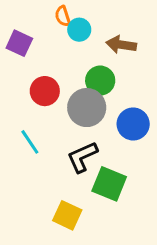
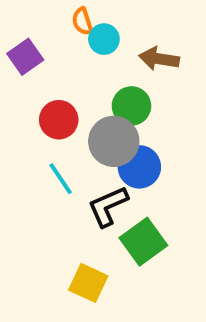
purple square: (19, 43) -> (25, 57), turned 30
blue circle: (133, 124) -> (139, 167), moved
cyan line: (30, 142) -> (61, 179), moved
green square: (109, 184) -> (143, 242), turned 32

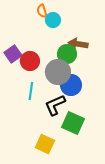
purple square: (25, 57) -> (13, 54), moved
brown arrow: (159, 59) -> (78, 44), moved
cyan line: (61, 179) -> (31, 91), turned 42
green square: (143, 242) -> (73, 123), turned -30

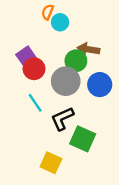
orange semicircle: (42, 11) -> (48, 12), turned 40
purple square: (13, 54) -> (26, 56), moved
blue circle: (71, 85) -> (100, 85), moved
cyan line: (31, 91) -> (35, 103), turned -42

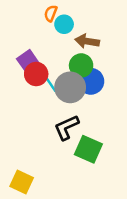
brown arrow: (88, 49) -> (87, 41), moved
blue circle: (100, 85) -> (91, 81), moved
cyan line: (35, 103) -> (50, 83), moved
yellow square: (51, 163) -> (22, 182), moved

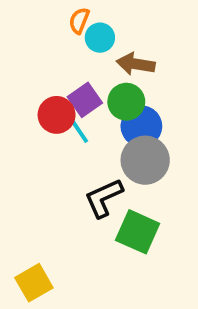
purple square: (28, 61) -> (85, 100), moved
gray circle: (70, 87) -> (145, 160), moved
yellow square: (22, 182) -> (34, 283), turned 35

